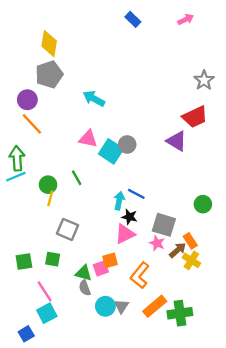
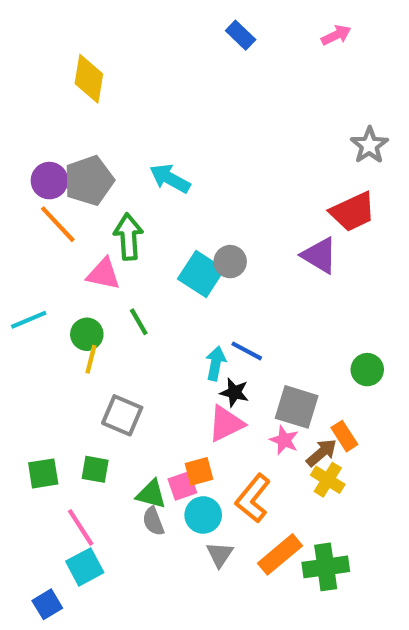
gray pentagon: (49, 74) -> (89, 181), moved
pink triangle: (88, 139) -> (103, 274), moved
green arrow: (17, 158) -> (128, 237), moved
yellow cross: (191, 260) -> (328, 480), moved
cyan circle: (105, 306) -> (203, 515), moved

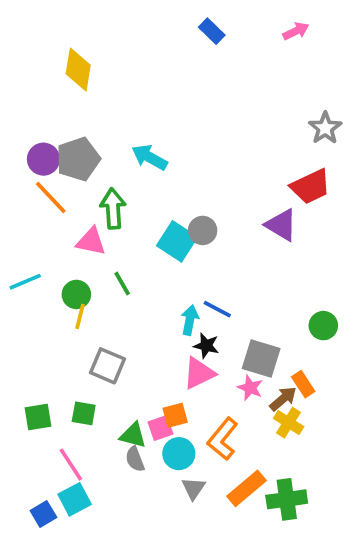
blue square: (47, 604) -> (43, 514), moved

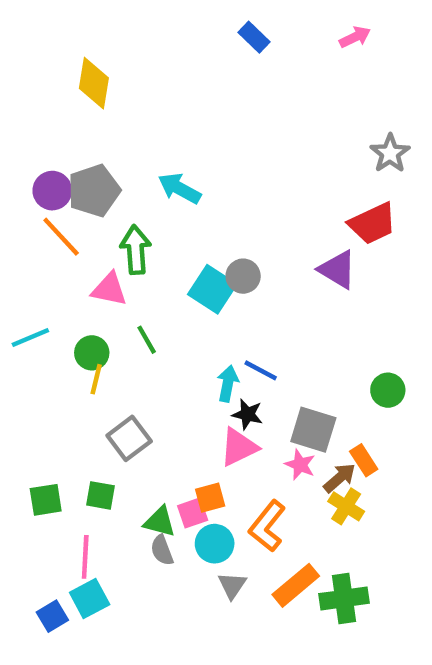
gray square: (107, 366) -> (129, 438), turned 30
pink line: (71, 465) -> (85, 557), turned 36

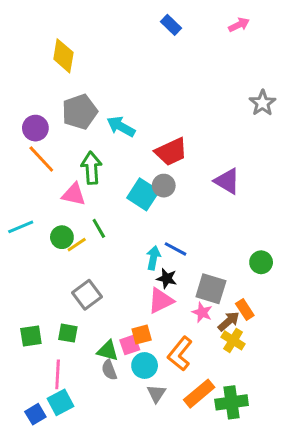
gray pentagon: (94, 191) -> (80, 112), moved
red trapezoid: (372, 223) -> (171, 152), moved
yellow line: (96, 379) -> (77, 245), moved, turned 42

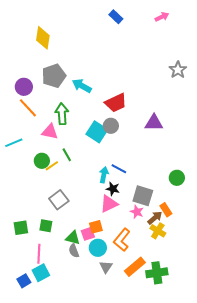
purple triangle: (227, 181) -> (154, 123), turned -30
cyan line: (21, 227) -> (14, 143), moved

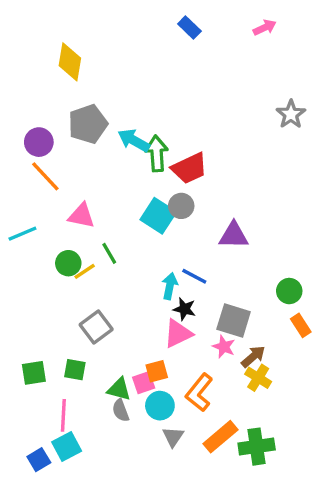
green arrow: (62, 114) -> (157, 154), moved
purple triangle: (154, 123) -> (234, 235), moved
orange rectangle: (166, 210) -> (301, 325), moved

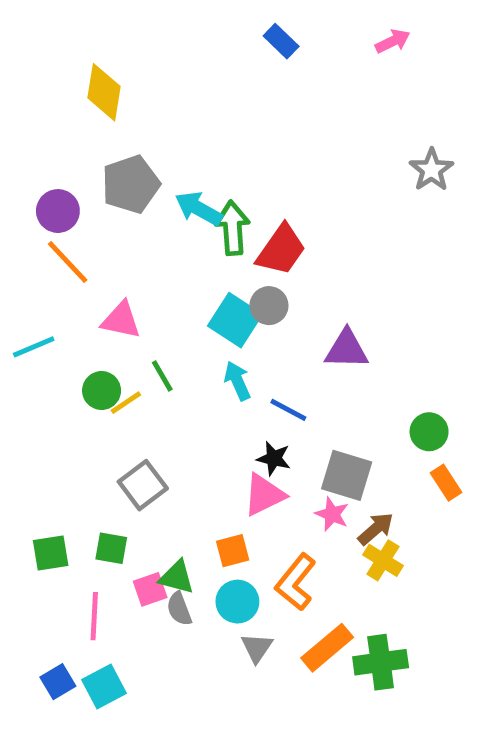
red trapezoid: (189, 168) -> (281, 250), turned -30
cyan arrow: (170, 286) -> (237, 381), moved, turned -35
pink square: (144, 383) -> (150, 589), moved
cyan square: (67, 447) -> (104, 686), moved

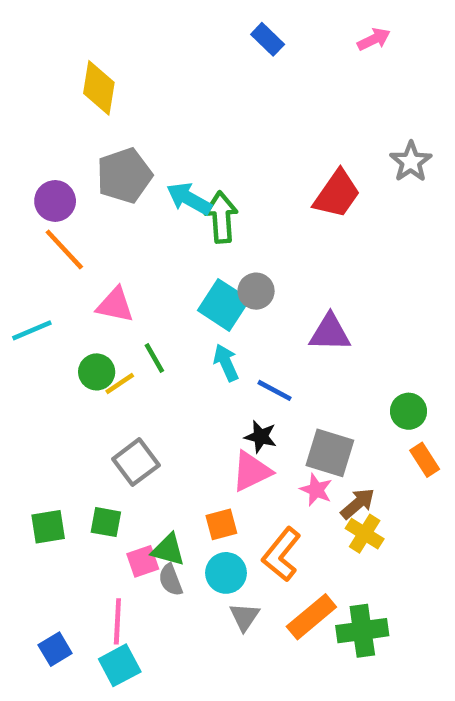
red trapezoid: (281, 250) -> (337, 194), moved
pink line: (94, 616) -> (117, 621), moved
cyan square: (104, 686) -> (120, 665), moved

